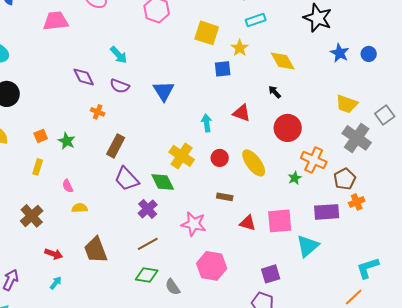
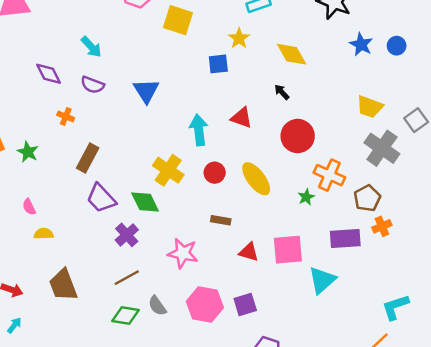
yellow square: (207, 33) -> (178, 20), moved
cyan arrow: (207, 123) -> (199, 130), size x1.4
purple square: (271, 274) -> (245, 305), moved
gray semicircle: (173, 287) -> (157, 306), moved

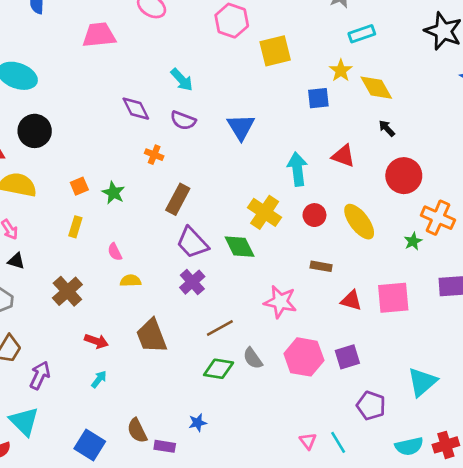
yellow square: (178, 20) -> (275, 51), turned -32
yellow diamond: (292, 54) -> (376, 88), moved
purple cross: (127, 235) -> (192, 282), moved
cyan triangle: (322, 280) -> (422, 382), moved

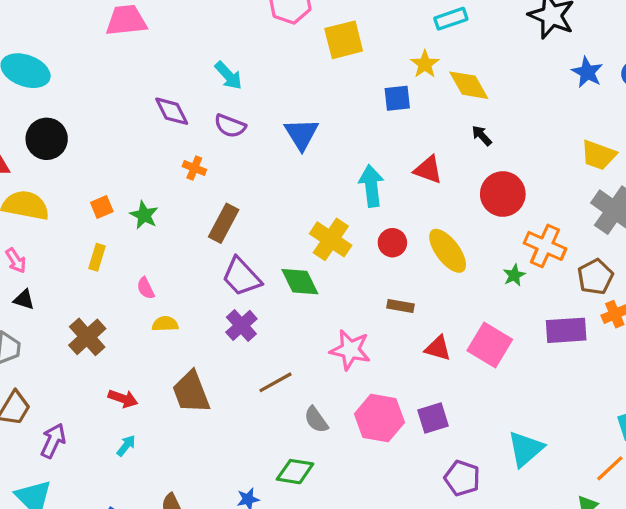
pink square: (393, 298) -> (490, 345), turned 36
green diamond: (219, 369) -> (295, 472), moved

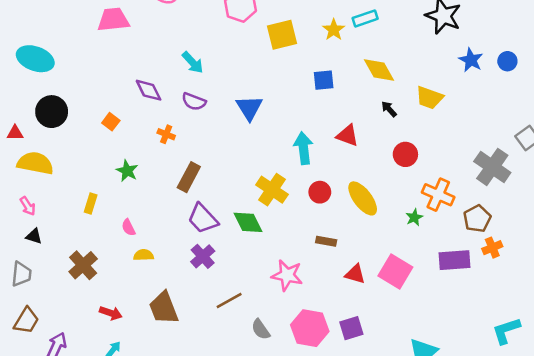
yellow star: (425, 64) -> (334, 30), moved
yellow trapezoid: (599, 155) -> (429, 98), moved
red circle: (503, 194) -> (405, 154), size x0.7
orange square: (102, 207) -> (111, 122), moved, turned -30

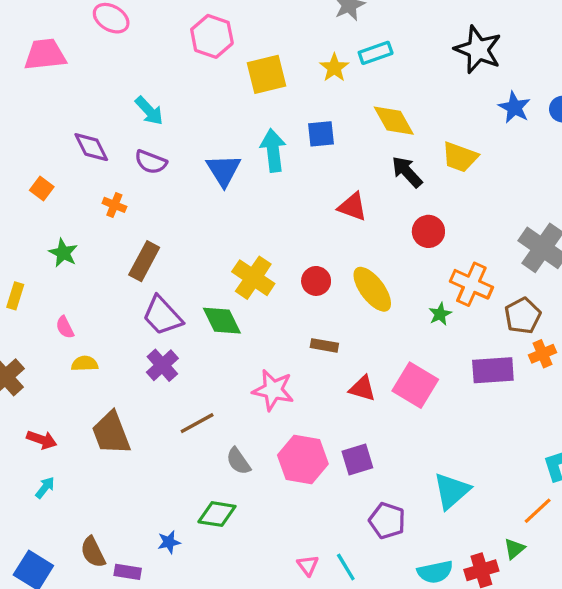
black arrow: (389, 109) -> (407, 172), size x1.5
cyan arrow: (303, 148) -> (273, 150), moved

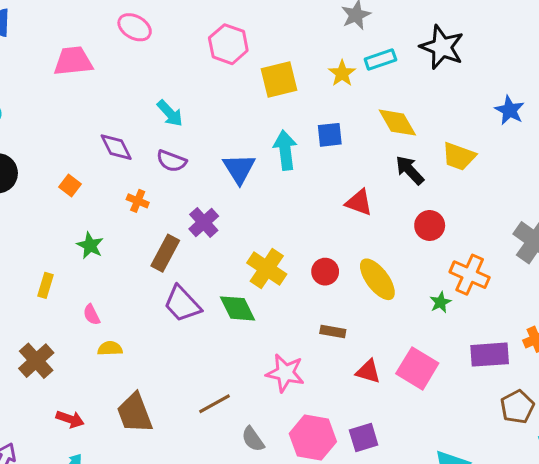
black star: (478, 50) -> (442, 47), moved
brown pentagon: (523, 316) -> (517, 407), moved
purple cross: (162, 365) -> (204, 222), moved

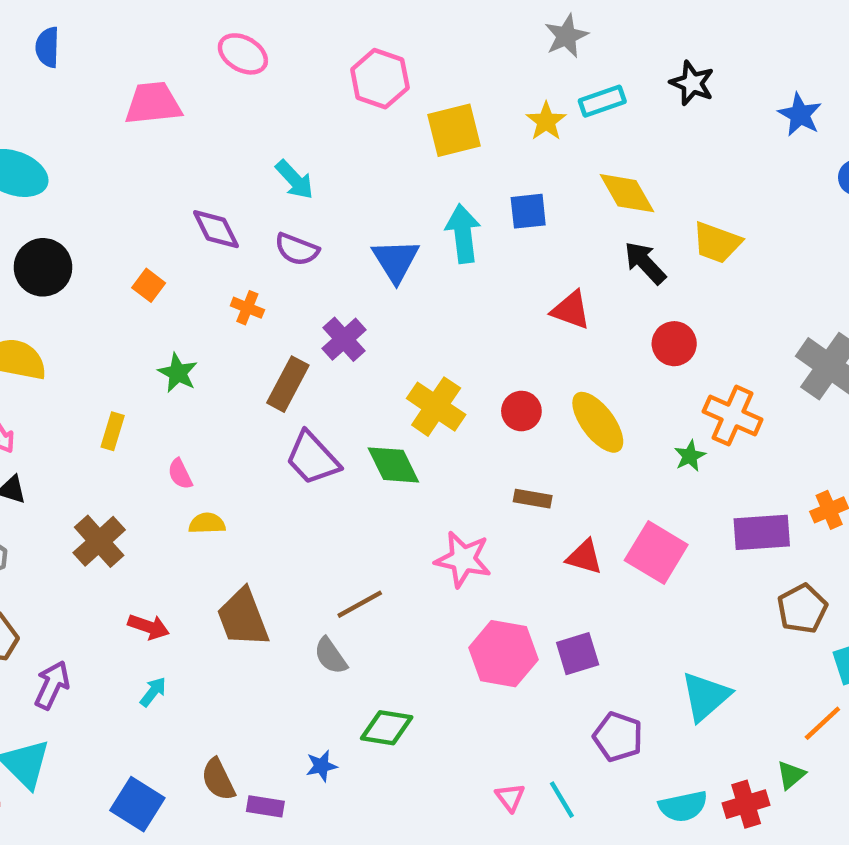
black star: (442, 47) -> (692, 83), size x0.7
blue star: (510, 110) -> (800, 115), moved
gray semicircle: (253, 439) -> (331, 656), moved

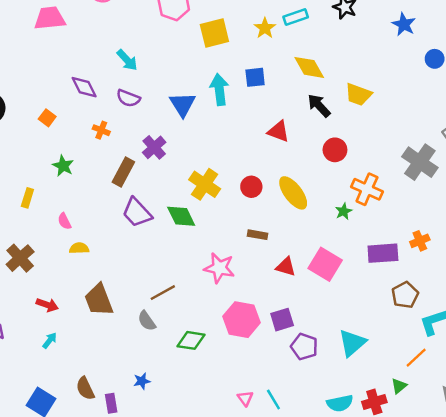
green diamond: (387, 728) -> (191, 340), moved
purple pentagon: (618, 737) -> (304, 347), moved
purple rectangle: (265, 806) -> (111, 403), turned 72

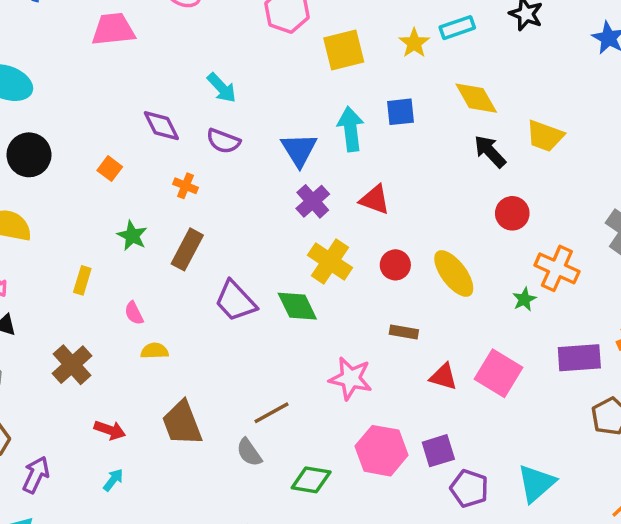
red triangle: (278, 131) -> (375, 200), moved
purple cross: (154, 147) -> (313, 201), moved
brown rectangle: (123, 172) -> (187, 249), moved

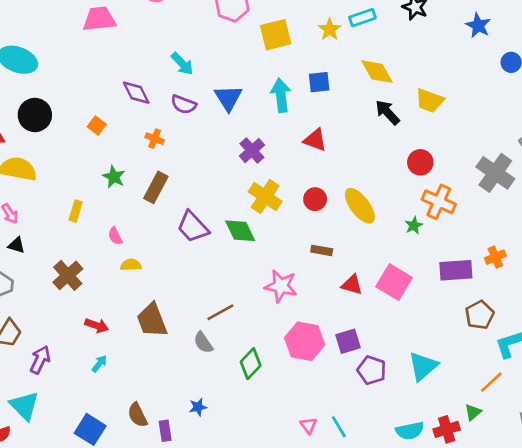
blue triangle: (299, 150) -> (228, 98), moved
red triangle: (375, 200) -> (315, 140), moved
red circle: (512, 213) -> (420, 162), moved
green diamond: (311, 480) -> (251, 364), turned -56

